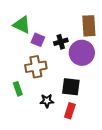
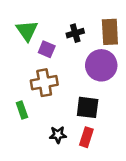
green triangle: (22, 25) -> (27, 31), turned 30
black cross: (61, 42) -> (75, 33), moved
black star: (47, 101) -> (58, 135), moved

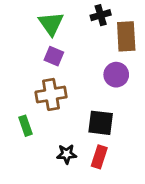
green triangle: (27, 31) -> (51, 24), moved
black cross: (75, 33) -> (101, 15), moved
purple circle: (101, 65) -> (116, 75), size x0.7

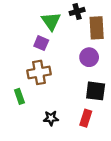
green triangle: (51, 24) -> (51, 21), moved
black square: (101, 123) -> (96, 91), moved
red rectangle: (99, 157) -> (86, 118), moved

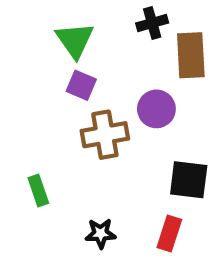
green triangle: (51, 21) -> (75, 40), moved
purple circle: (89, 57) -> (156, 109), moved
brown cross: (39, 72) -> (105, 135), moved

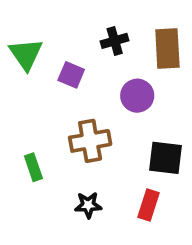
black cross: (152, 23) -> (115, 41), moved
green triangle: (75, 40) -> (26, 54), moved
brown cross: (105, 135) -> (90, 141), moved

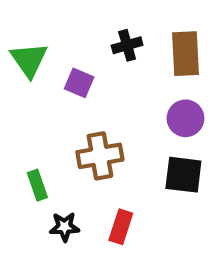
purple circle: (137, 96) -> (185, 118), moved
black star: (88, 205) -> (64, 227), moved
red rectangle: (149, 205) -> (121, 227), moved

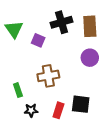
black cross: (127, 45) -> (61, 22), size x1.5
black square: (183, 175) -> (81, 104), moved

